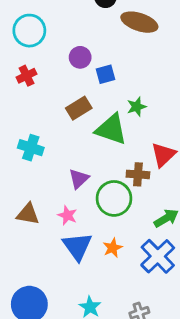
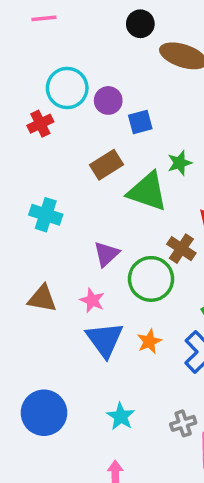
cyan circle: (29, 31) -> (67, 88), moved
brown cross: (138, 174) -> (181, 249), turned 30

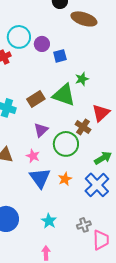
brown rectangle: (106, 165) -> (36, 99), moved

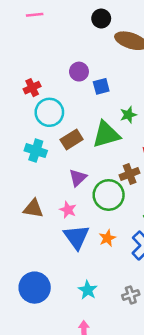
cyan circle: (19, 37) -> (49, 112), moved
green triangle: (64, 95) -> (106, 135), turned -35
brown cross: (83, 127) -> (130, 174), turned 35

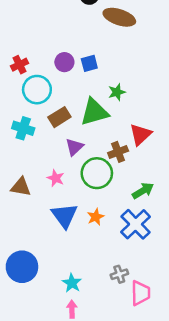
purple circle: (79, 72) -> (64, 62), moved
purple triangle: (78, 178) -> (74, 147), moved
pink star: (68, 210) -> (56, 178), moved
cyan star: (88, 290) -> (72, 283), moved

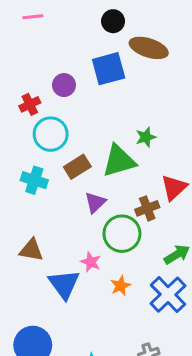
purple circle: (64, 62) -> (64, 85), moved
blue square: (89, 63) -> (109, 69), moved, size x1.6
pink star: (56, 178) -> (91, 262), moved
blue triangle: (64, 216) -> (64, 284), moved

